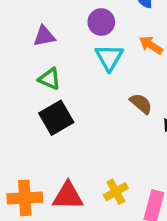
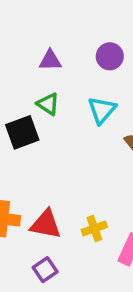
cyan triangle: (109, 57) -> (102, 110), moved
black square: (56, 118) -> (22, 132), moved

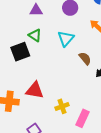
red triangle: (46, 224) -> (35, 90), moved

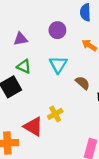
red triangle: (35, 90) -> (33, 127), turned 30
yellow cross: (62, 106) -> (55, 114), moved

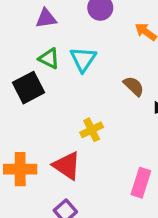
cyan triangle: (58, 65) -> (83, 59), moved
red triangle: (33, 127) -> (67, 166), moved

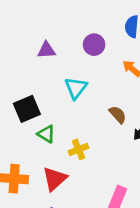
green triangle: (49, 59) -> (46, 134), moved
red triangle: (67, 166) -> (55, 179), turned 40

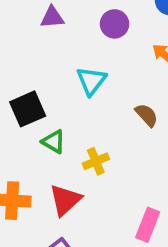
purple triangle: (46, 50) -> (52, 17), moved

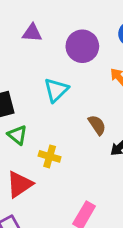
purple circle: (115, 24) -> (82, 46), size x1.4
yellow cross: (96, 161) -> (50, 156), turned 30

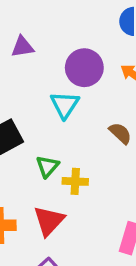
purple circle: (82, 46) -> (84, 68), moved
green triangle: (17, 135) -> (47, 166), moved, turned 45

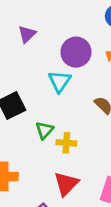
purple triangle: (22, 47) -> (27, 34), turned -36
red triangle: (49, 221) -> (66, 184), moved

